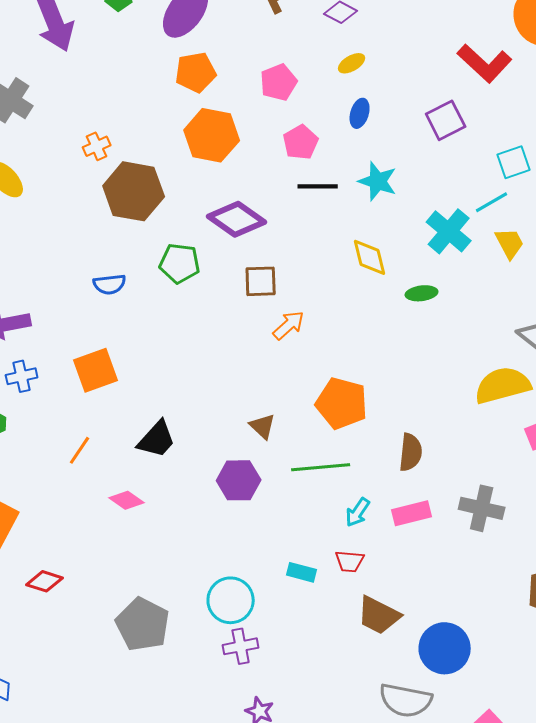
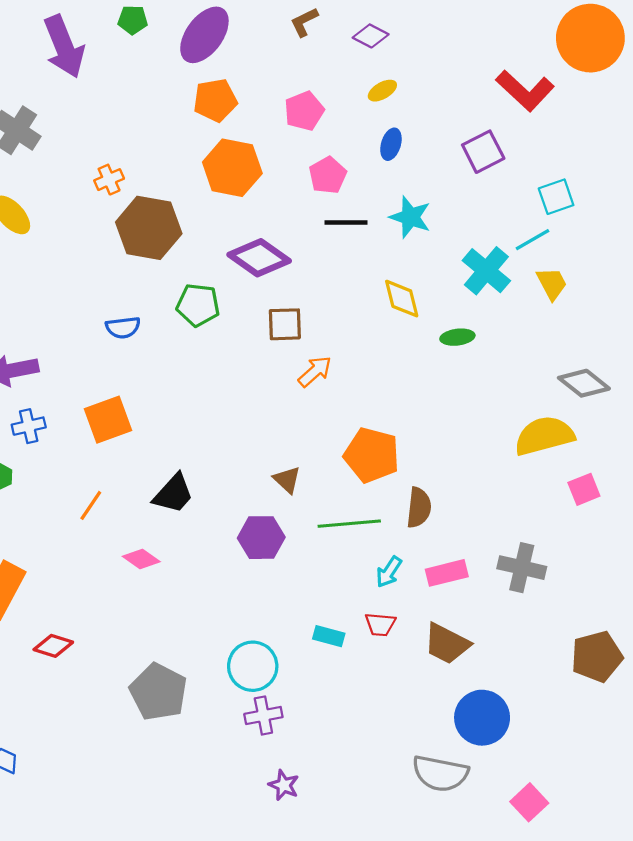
brown semicircle: (411, 452) -> (419, 508), moved
brown trapezoid: (379, 615) -> (447, 644), moved

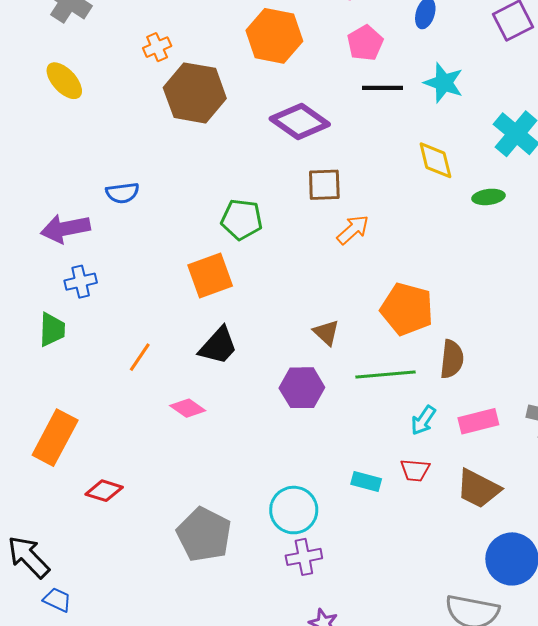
green pentagon: (198, 305) -> (242, 219), moved
blue semicircle: (123, 327) -> (122, 193), moved
orange square: (108, 420) -> (210, 275), moved

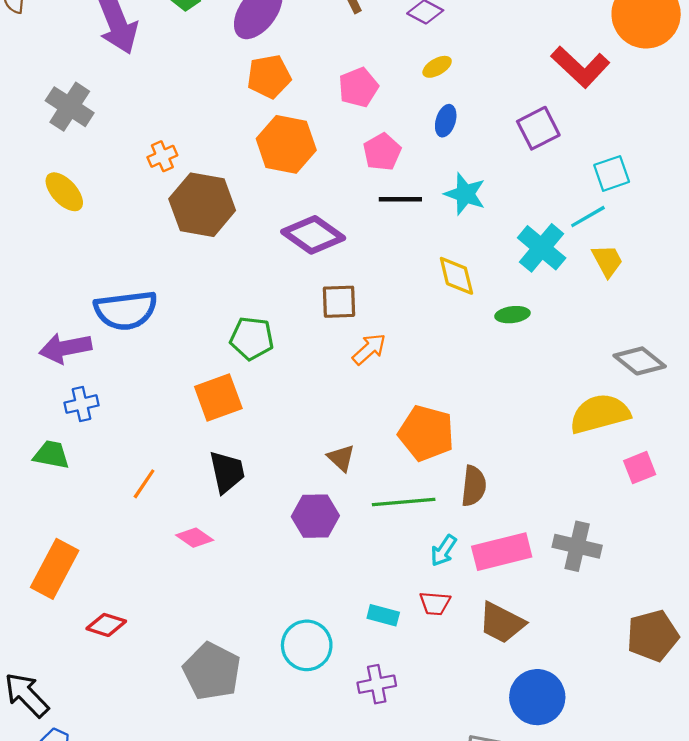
blue semicircle: (122, 193) -> (126, 310), size x1.8
green trapezoid: (52, 330) -> (51, 455), turned -81
black trapezoid: (218, 346) -> (227, 472), turned -54
pink rectangle: (478, 421) -> (502, 552), size x1.4
purple cross: (304, 557) -> (377, 684), moved

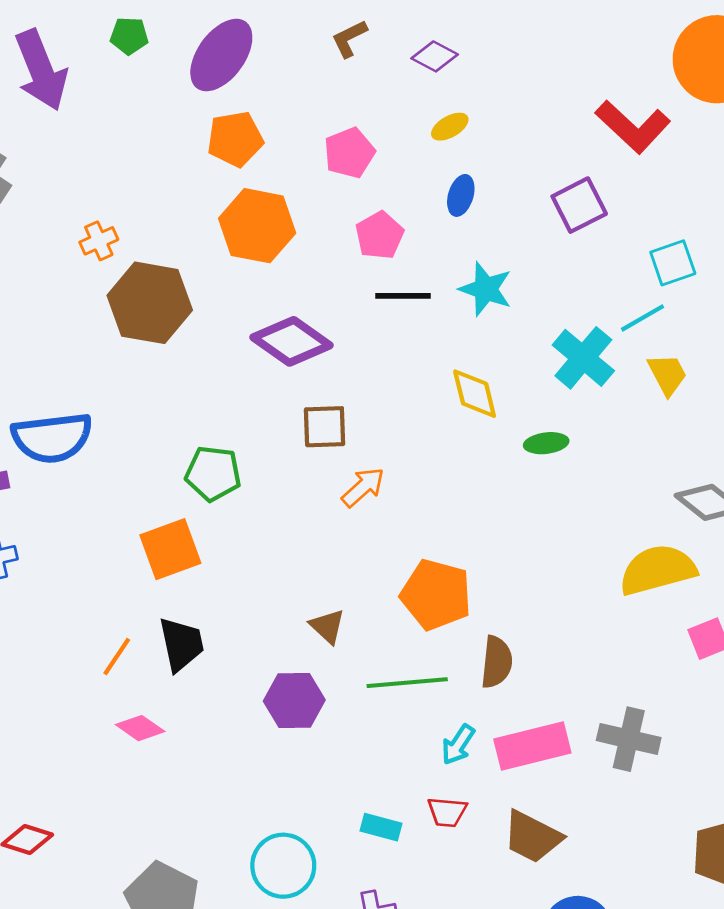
orange line: (144, 484) -> (117, 656), moved

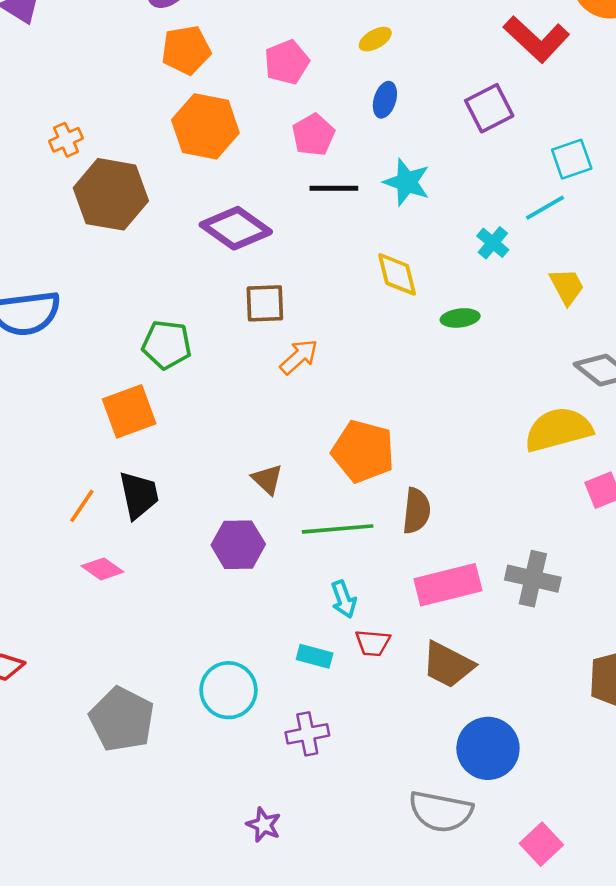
cyan cross: (583, 358) -> (493, 243), size x0.6
yellow trapezoid: (667, 374) -> (567, 286), moved
cyan arrow: (458, 745) -> (344, 599), moved, turned -54

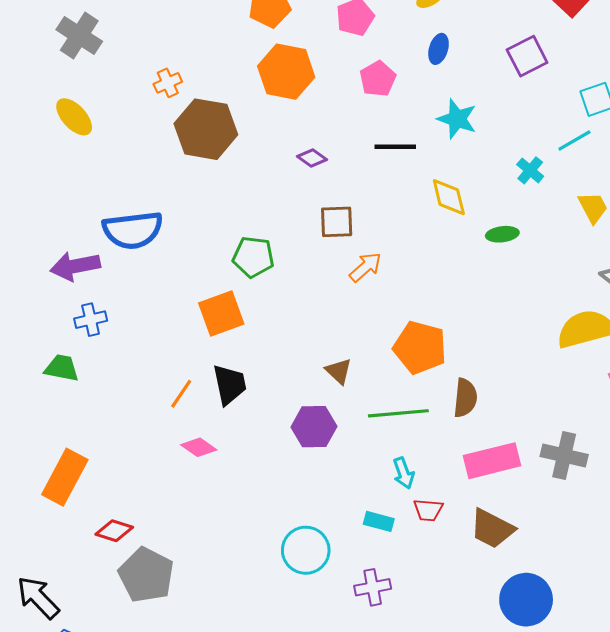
black line: (334, 188) -> (395, 147), moved
purple diamond: (236, 228) -> (312, 158), size x0.5
gray pentagon: (122, 719) -> (146, 575), moved

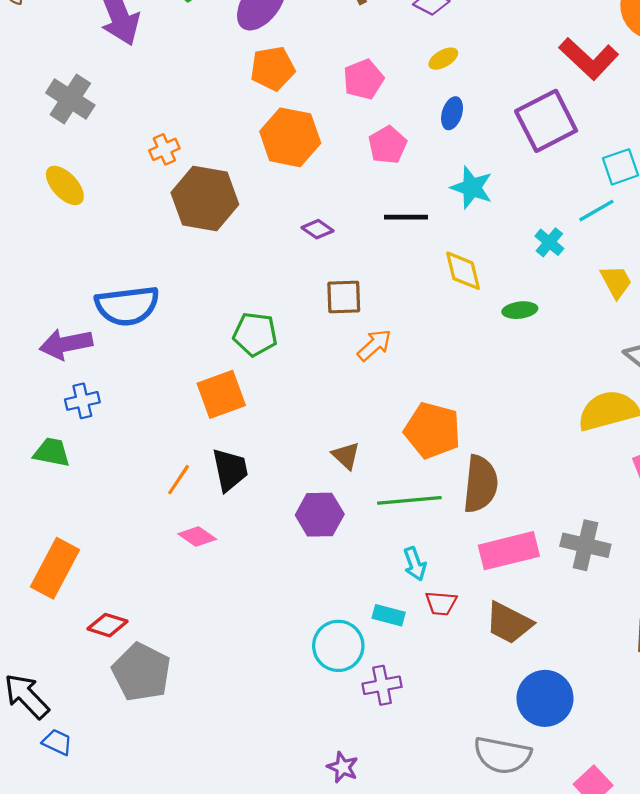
purple square: (527, 56) -> (546, 121), size x1.4
brown semicircle: (465, 398) -> (480, 484), size x1.4
cyan circle: (306, 550) -> (338, 646), moved

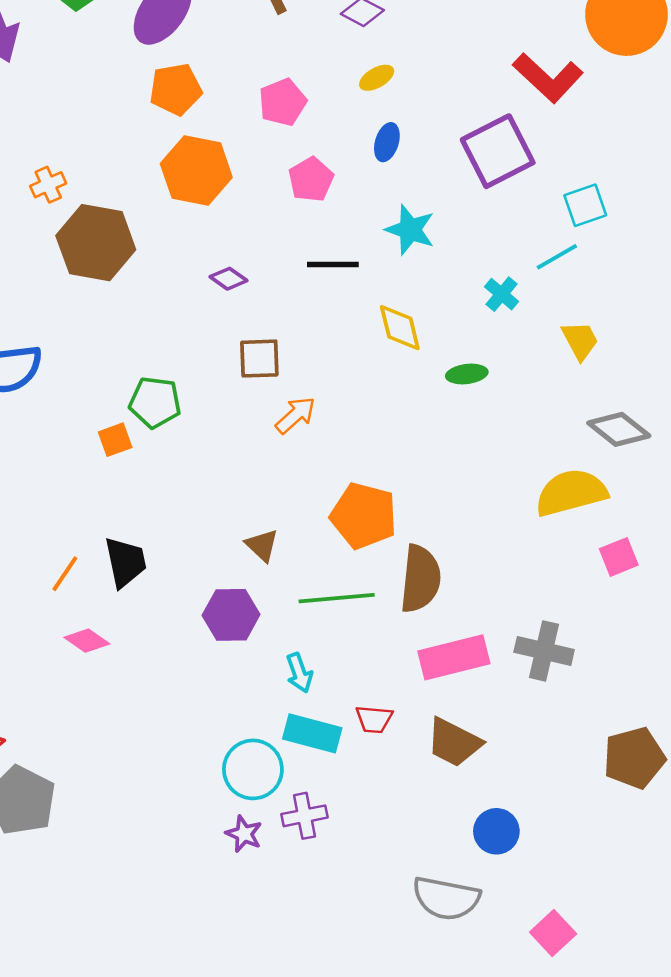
orange square: (221, 394) -> (115, 440), moved, size x0.6
cyan arrow: (415, 564) -> (299, 673), moved
cyan rectangle: (389, 615) -> (312, 733), size x1.5
blue circle: (545, 698) -> (496, 831), size x0.7
purple star: (343, 767) -> (244, 834), moved

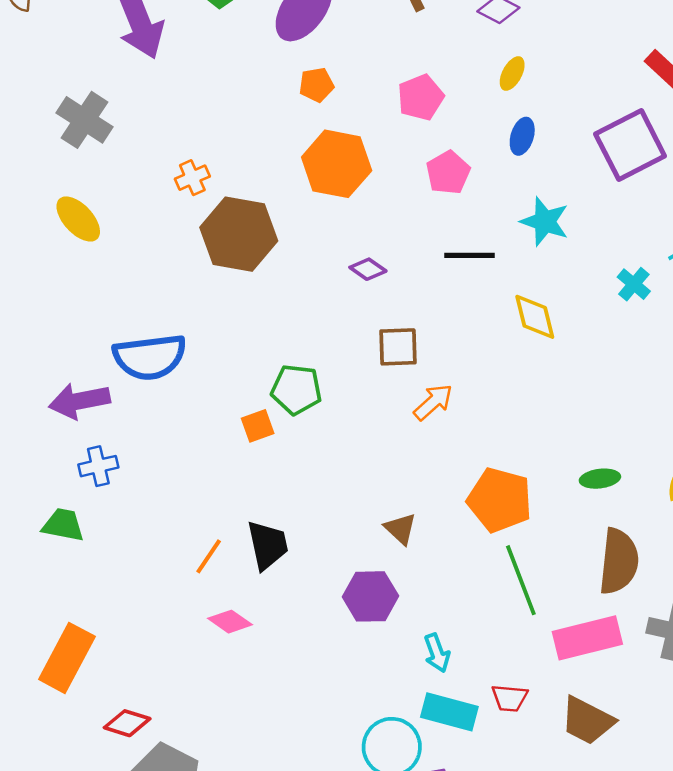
yellow ellipse: (377, 78) -> (512, 74), turned -32
orange pentagon: (176, 89) -> (316, 85), size x0.7
green ellipse: (467, 374) -> (600, 479), moved
brown semicircle: (420, 579) -> (619, 561), moved
green line: (337, 598) -> (521, 580), moved, turned 74

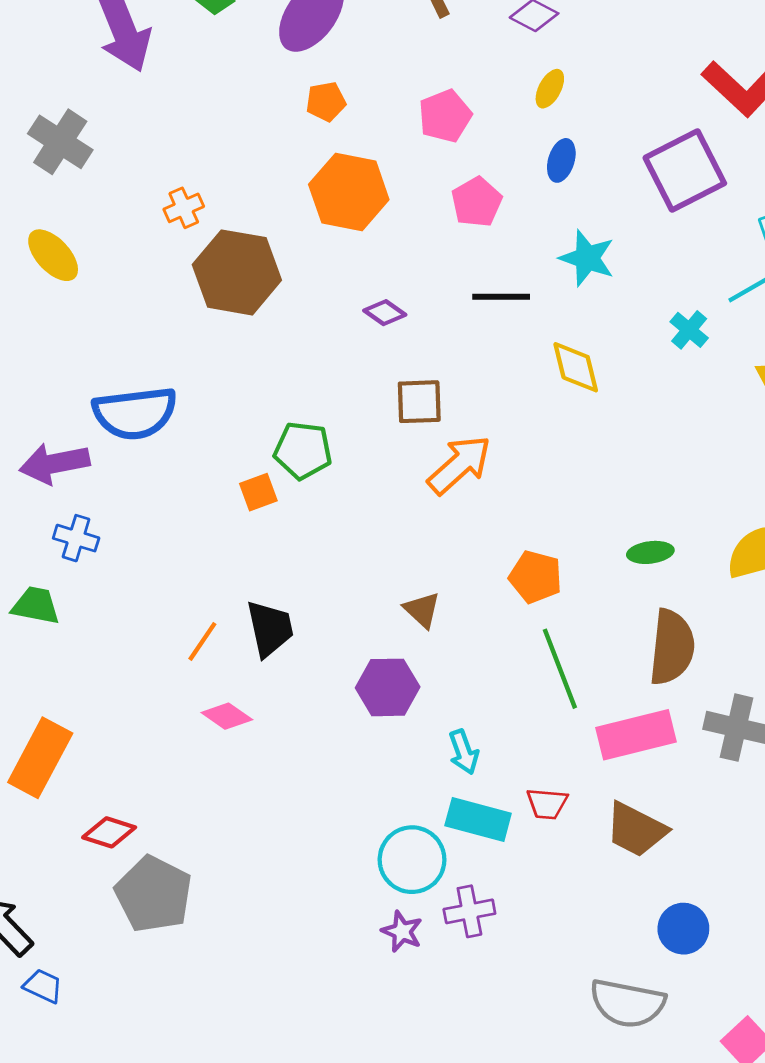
orange arrow: (433, 402) -> (459, 465), size x1.4
blue cross: (98, 466) -> (76, 538), turned 30
orange pentagon: (500, 500) -> (535, 577), size x0.7

